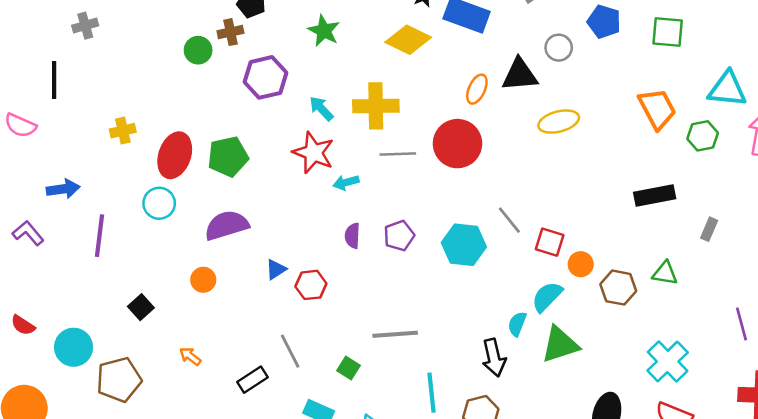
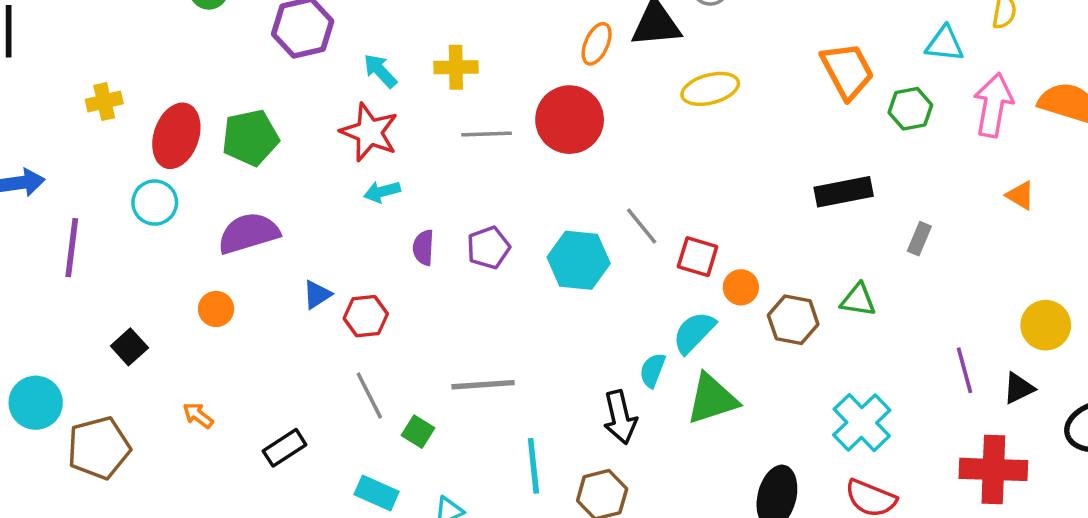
cyan triangle: (727, 89) -> (945, 44), size x0.7
yellow cross: (376, 106) -> (456, 67), size x0.7
cyan arrow: (346, 182) -> (382, 192), moved
gray line: (290, 351) -> (369, 396), moved

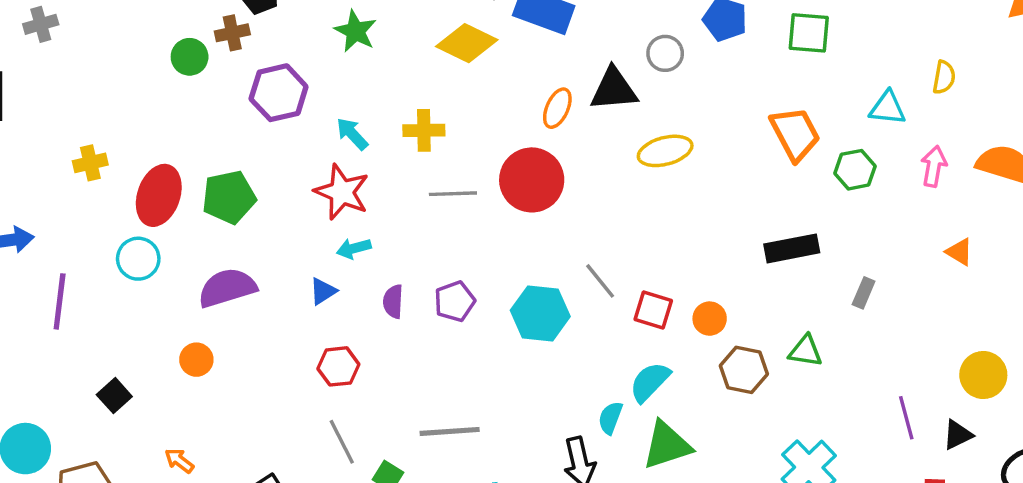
pink arrow: (993, 105) -> (934, 166), size x0.7
orange circle: (741, 287) -> (710, 319), moved
blue triangle: (317, 295) -> (323, 291), moved

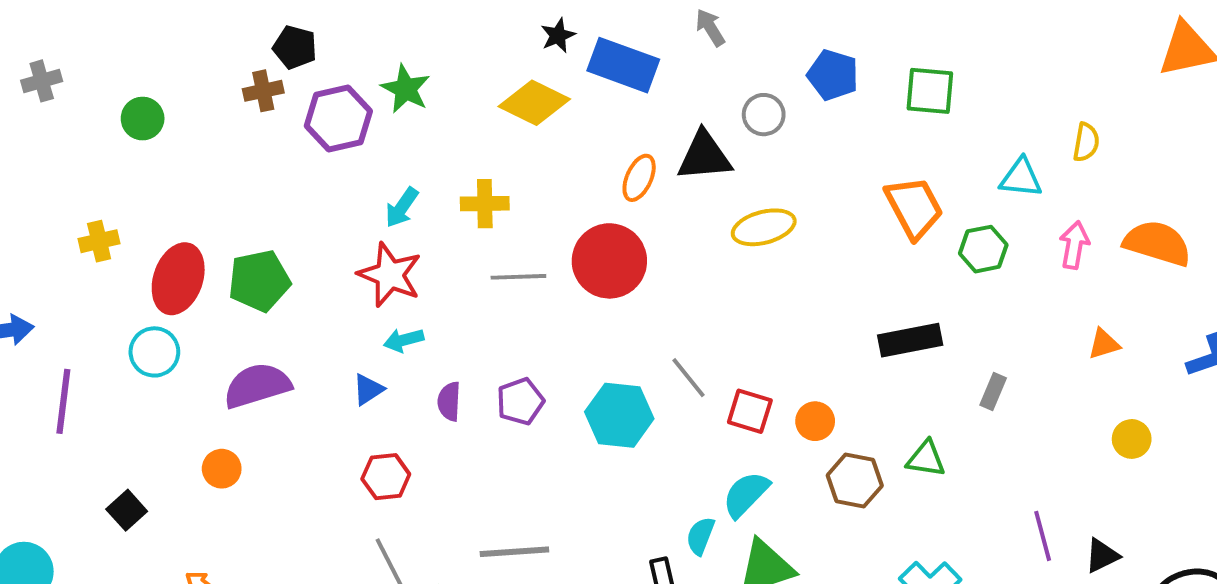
green circle: (190, 57) -> (143, 119), moved
purple hexagon: (279, 93) -> (338, 119), moved
cyan arrow: (352, 134) -> (402, 208), turned -102
orange triangle: (959, 252) -> (1104, 344), turned -48
yellow circle: (983, 375) -> (1132, 439), moved, size x0.7

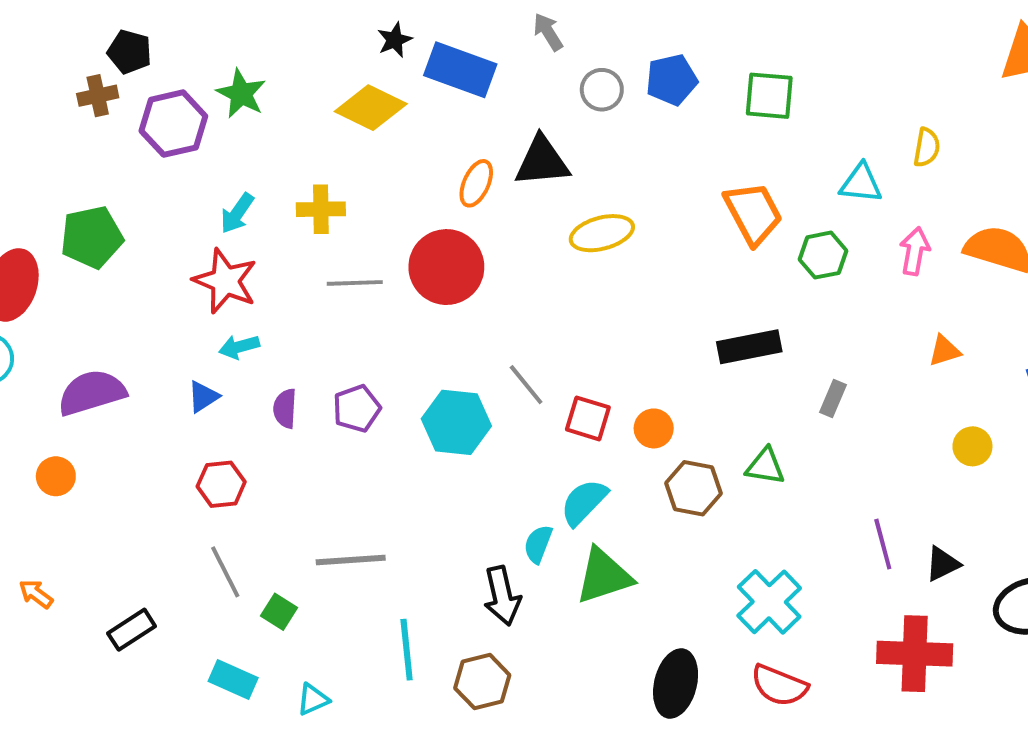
blue pentagon: (833, 75) -> (672, 80), turned -30
gray circle: (764, 115) -> (602, 90), moved
green pentagon: (259, 281) -> (92, 237), moved

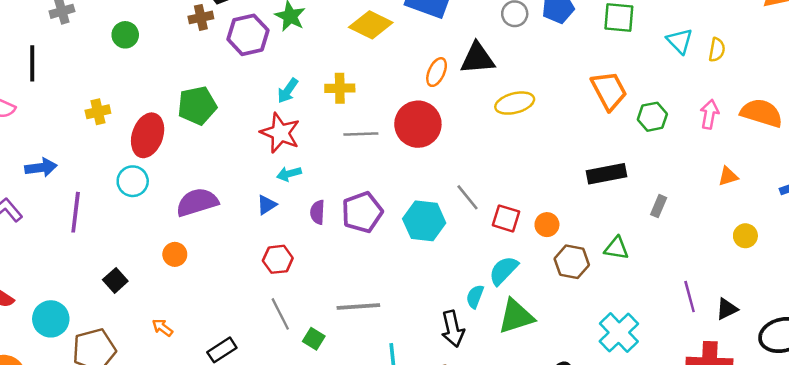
cyan triangle: (861, 183) -> (680, 41), moved, turned 40
purple pentagon: (357, 409) -> (362, 212), size x1.4

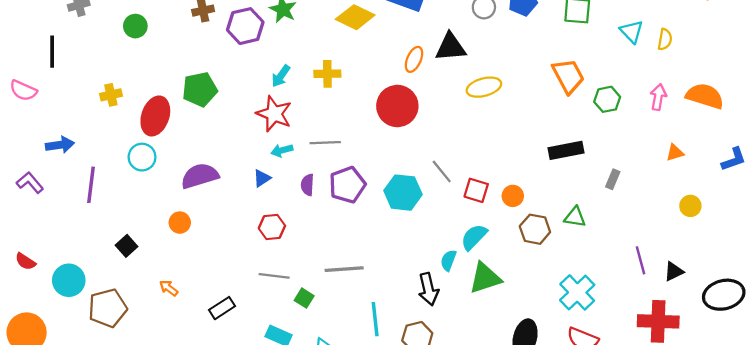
gray line: (361, 134) -> (325, 143), moved
gray line: (280, 314) -> (274, 276), turned -56

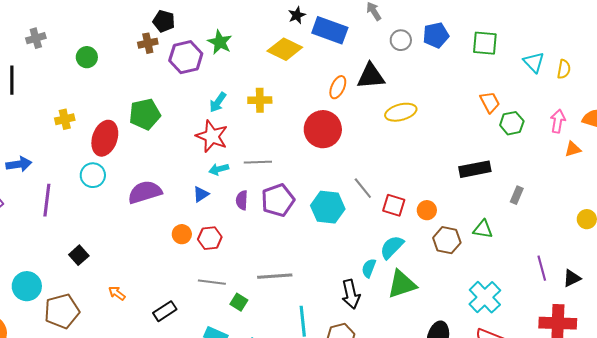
orange trapezoid: (568, 76) -> (490, 102), moved, size x0.7
orange triangle: (675, 153) -> (573, 149), moved
orange circle: (180, 223) -> (182, 234), moved

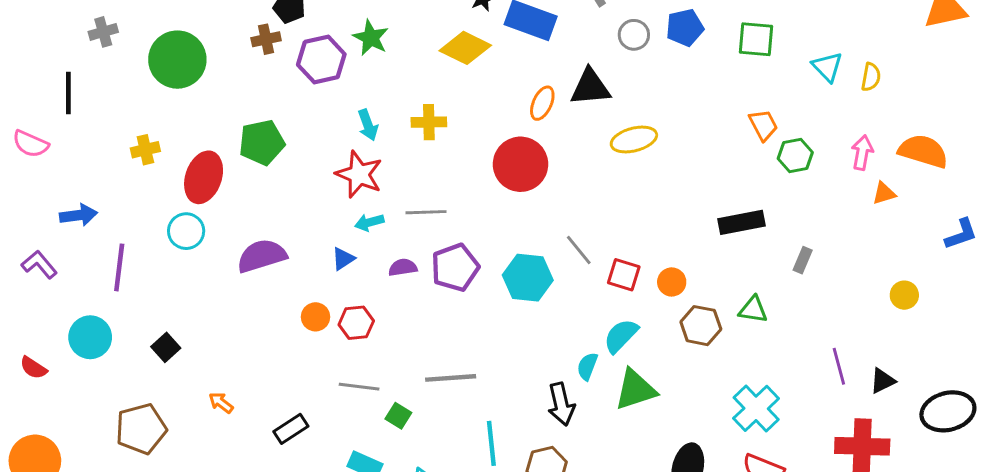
green circle: (87, 57) -> (177, 60), size x1.8
cyan arrow: (218, 102) -> (368, 125), turned -55
purple semicircle: (242, 200) -> (403, 267), turned 78
cyan circle: (27, 286) -> (90, 337), moved

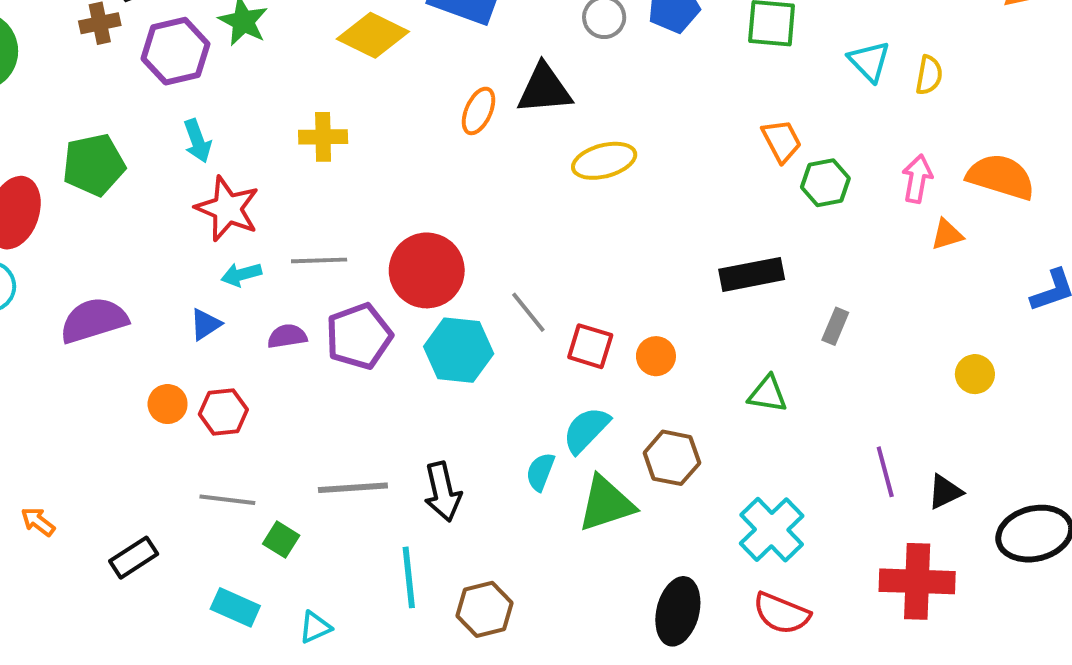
cyan arrow: (368, 125) -> (197, 141), moved
red circle: (521, 164) -> (427, 270), moved
brown hexagon: (701, 326) -> (672, 458), moved
black arrow: (561, 404) -> (443, 492), moved

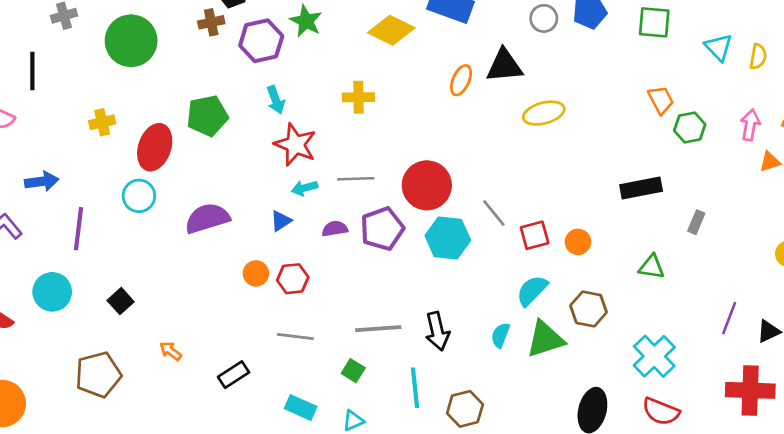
red square: (590, 346) -> (535, 235), turned -32
cyan semicircle: (540, 472) -> (500, 335), moved
purple line: (885, 472) -> (729, 318), turned 36
green square: (281, 540) -> (353, 371), moved

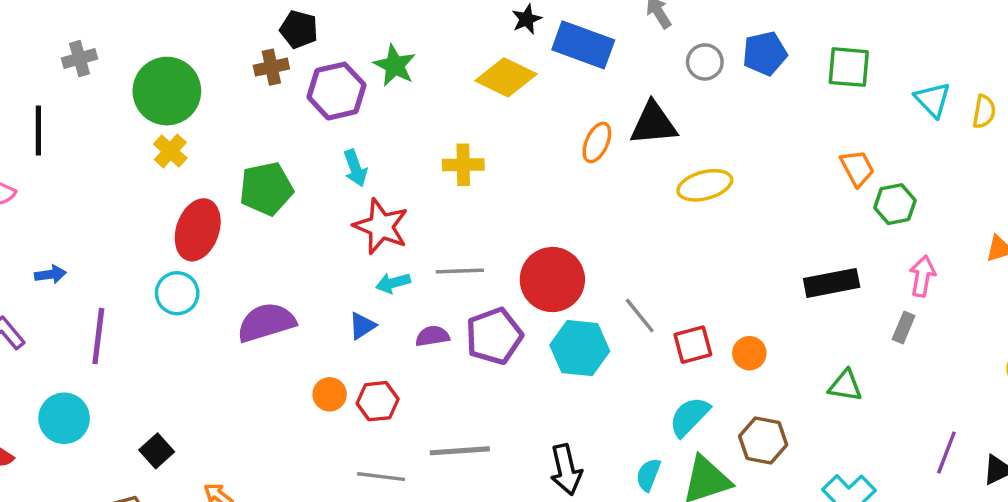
yellow cross: (102, 122) -> (170, 151), moved, turned -35
pink arrow: (750, 125) -> (922, 276), moved
blue arrow: (42, 181) -> (50, 274), size x0.7
black square: (121, 301) -> (157, 451), moved
gray line: (378, 329) -> (460, 451), moved

